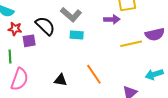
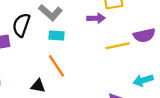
black semicircle: (45, 26) -> (21, 25), turned -115
orange line: (94, 74) -> (56, 66), moved

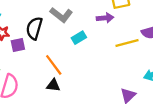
cyan rectangle: (57, 35) -> (79, 38), moved, turned -32
orange line: (56, 66) -> (54, 65), moved

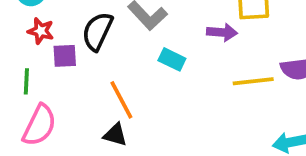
cyan rectangle: (79, 38) -> (172, 59), turned 48

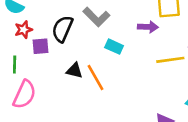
red star: (41, 31) -> (23, 30), turned -30
orange line: (121, 100) -> (95, 77), moved
black triangle: (115, 135) -> (74, 71), moved

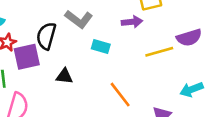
purple square: (40, 46) -> (27, 57), size x1.5
orange line: (95, 77) -> (120, 95), moved

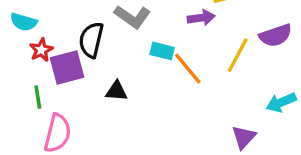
yellow line: (159, 52) -> (238, 55), turned -44
orange line: (120, 95) -> (188, 69), moved

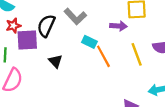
yellow line: (238, 55) -> (137, 54), turned -60
black triangle: (116, 91) -> (55, 61), turned 32

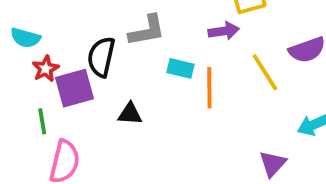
gray L-shape: (75, 16) -> (147, 31), turned -45
orange line: (103, 56) -> (209, 88), turned 40
black triangle: (55, 61) -> (130, 114), turned -32

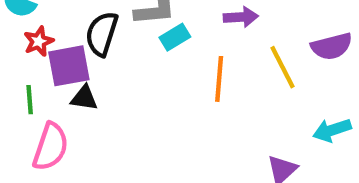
cyan rectangle: (180, 68) -> (175, 37), moved, turned -50
black triangle: (130, 114) -> (84, 98), moved

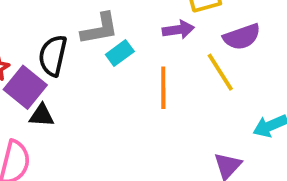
purple semicircle: (332, 46) -> (242, 37), moved
purple square: (69, 66) -> (25, 87), turned -36

